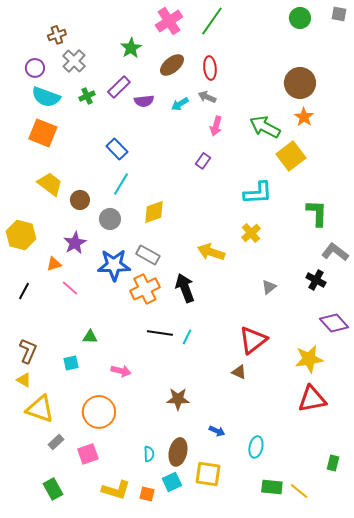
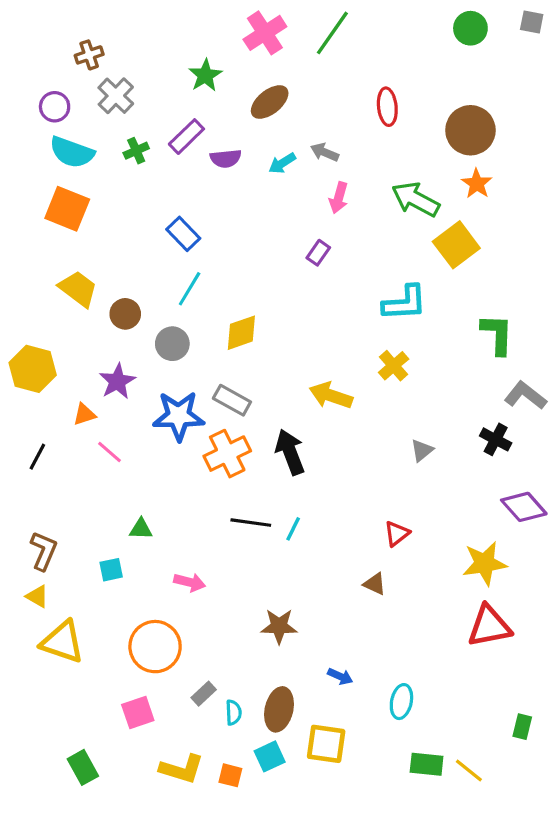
red ellipse: (210, 68) -> (387, 107), moved
red triangle: (253, 340) -> (397, 534), size x0.6
gray rectangle: (56, 442) -> (204, 694), moved

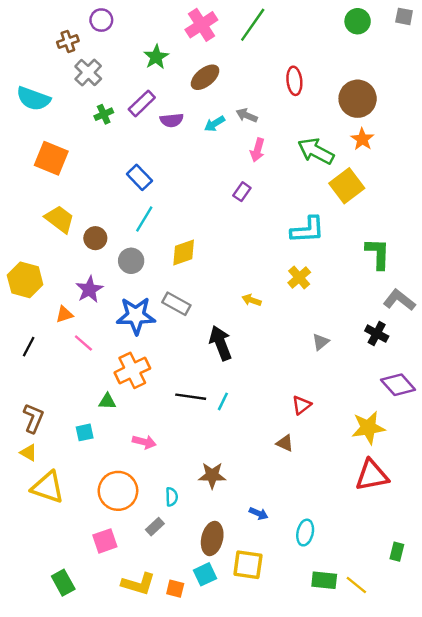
purple circle: (55, 107) -> (101, 20), moved
cyan semicircle: (72, 152) -> (33, 99), moved
yellow arrow: (331, 395) -> (251, 300), size x0.6
orange cross: (227, 454) -> (132, 370), moved
cyan semicircle: (234, 713) -> (172, 497), moved

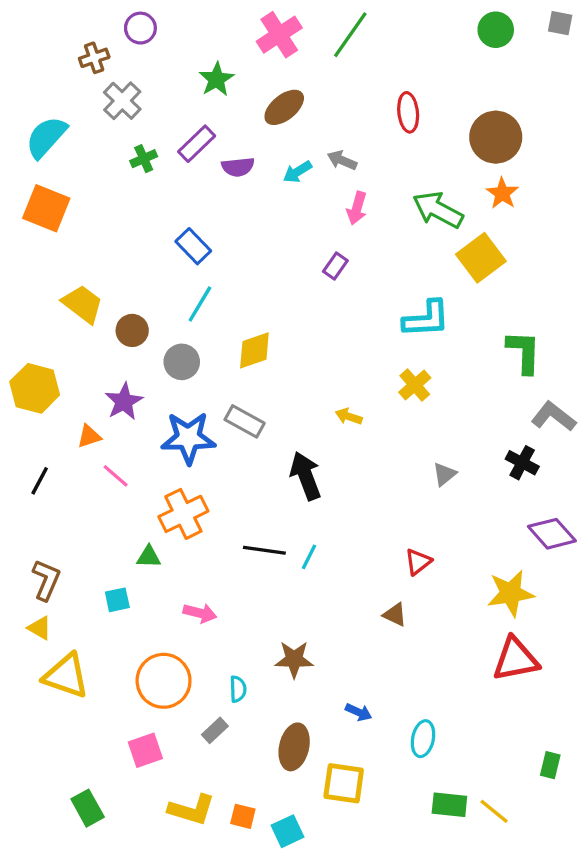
cyan semicircle: (33, 99) -> (46, 137), turned 112
orange square: (51, 158) -> (46, 208), moved
cyan square: (205, 574) -> (287, 831), moved

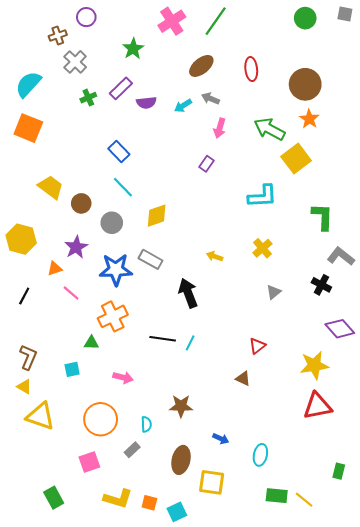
brown ellipse: (284, 107) -> (201, 66), moved
cyan line: (200, 304) -> (123, 187), turned -75
yellow cross: (415, 385) -> (262, 248), moved

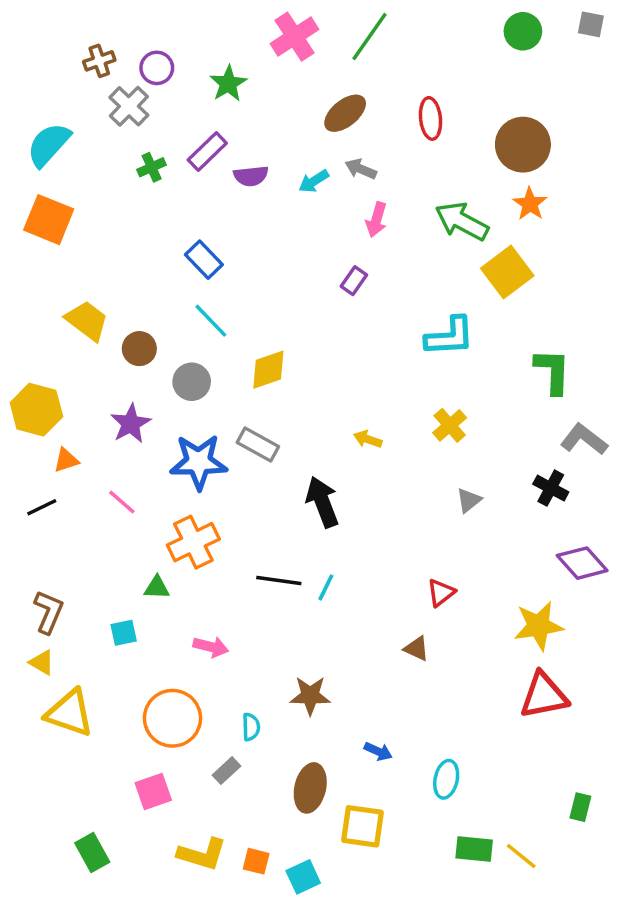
purple circle: (86, 17) -> (157, 68), moved
orange triangle: (55, 269) -> (66, 460), moved
black line: (24, 296) -> (42, 507), turned 36

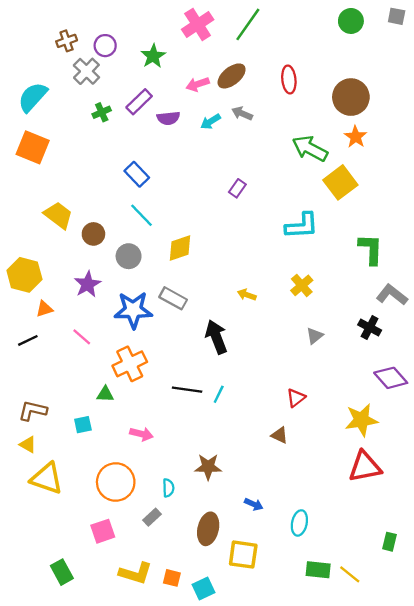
pink arrow: (376, 220) -> (198, 84), moved, turned 55
brown L-shape: (49, 612) -> (33, 411), turned -100

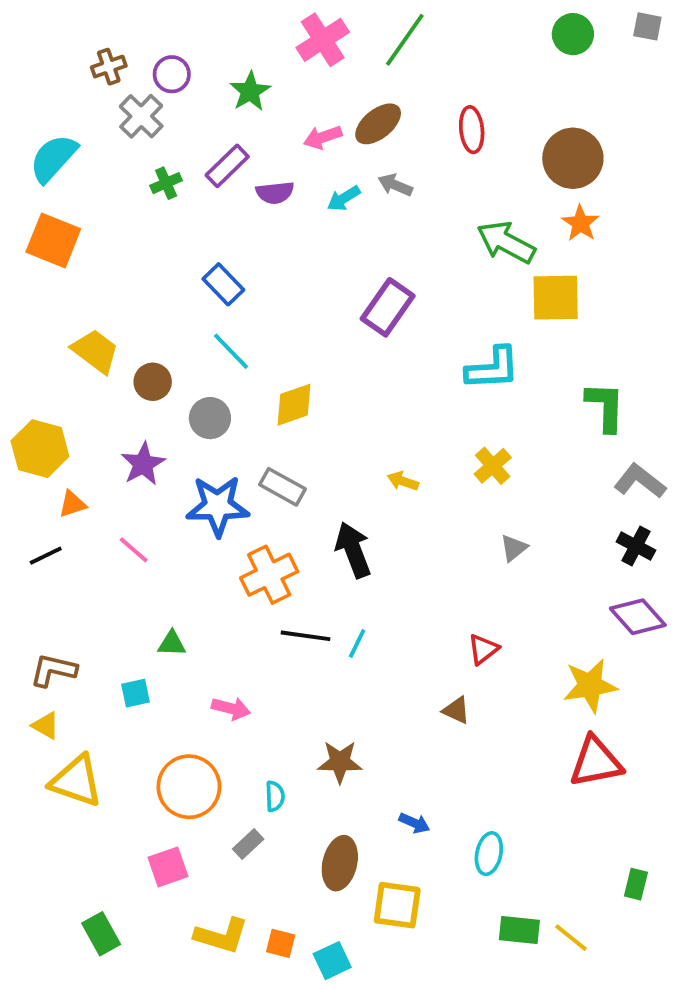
yellow square: (340, 182) -> (556, 298), turned 36
purple rectangle: (237, 188) -> (388, 307), size x1.8
black cross: (370, 328) -> (636, 546), moved
orange cross: (130, 364) -> (269, 575), moved

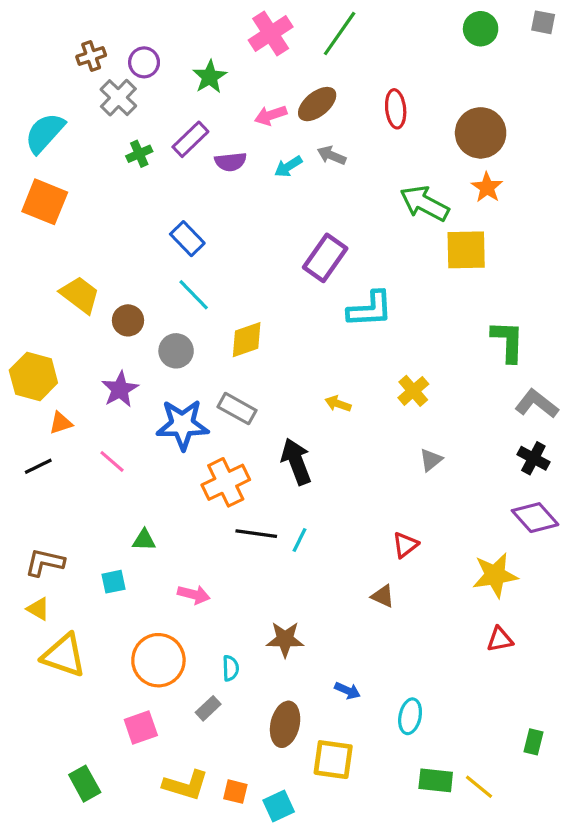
cyan L-shape: (493, 368) -> (370, 309), moved
red triangle: (596, 762) -> (500, 639), size x0.6

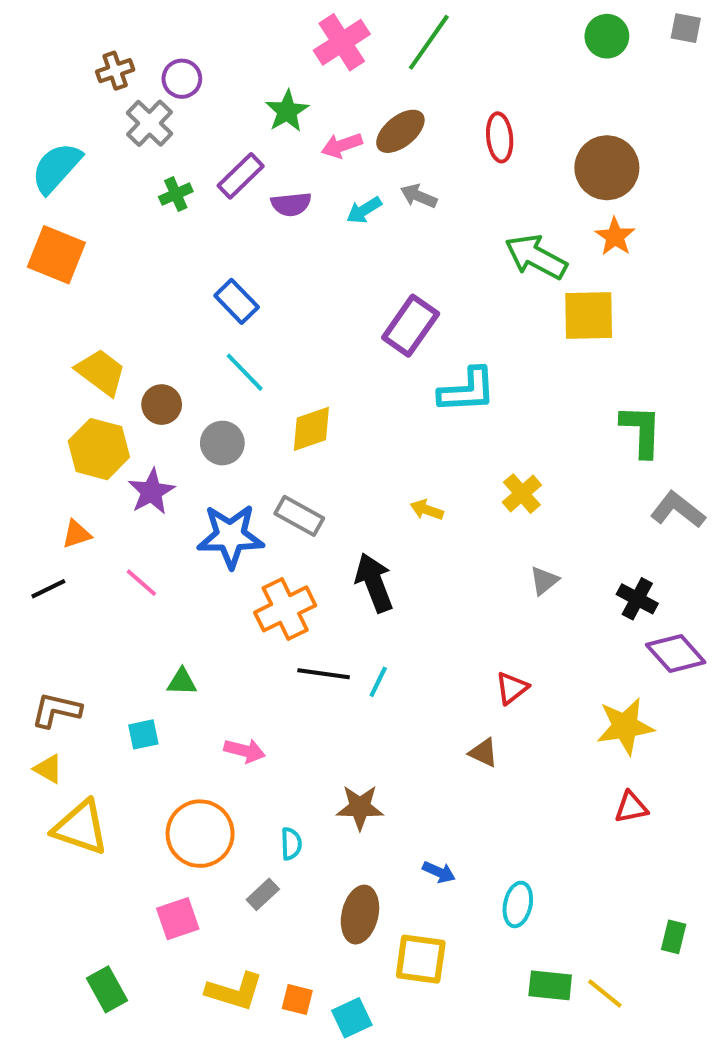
green star: (210, 77) -> (287, 111), moved
yellow hexagon: (33, 377) -> (99, 449), moved
black cross: (533, 458) -> (637, 599), moved

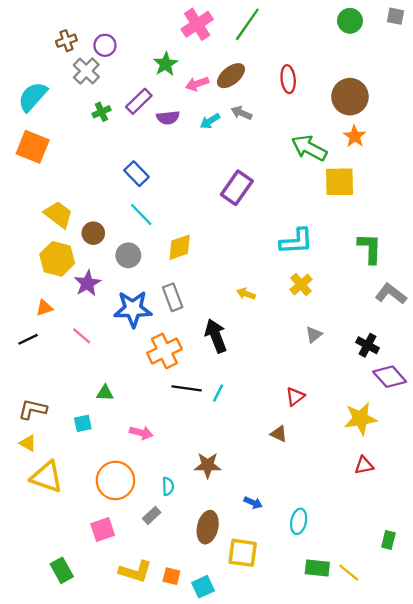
cyan L-shape: (467, 390) -> (296, 241), moved
gray rectangle: (299, 516) -> (173, 297), turned 40

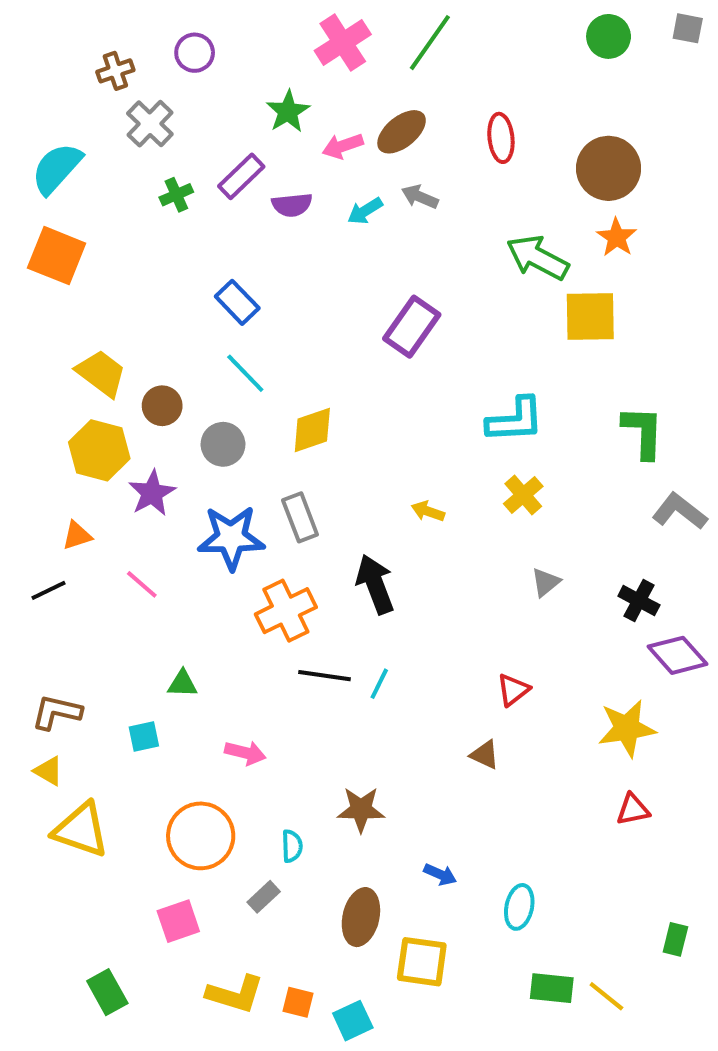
purple circle: (105, 45) -> (195, 53), moved

